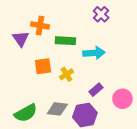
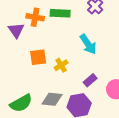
green rectangle: (65, 41) -> (60, 13), moved
cyan arrow: (94, 53) -> (88, 44), turned 60

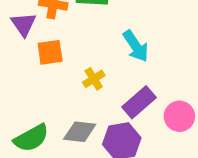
orange square: (38, 57) -> (50, 52), moved
purple rectangle: (90, 80) -> (139, 102), size x1.5

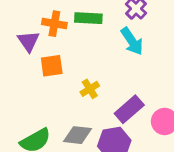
cyan arrow: (136, 46) -> (132, 41), moved

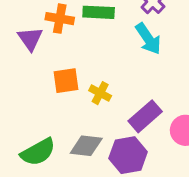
orange square: (52, 66) -> (66, 81), moved
yellow cross: (90, 89) -> (100, 93), turned -30

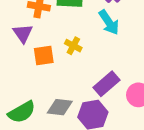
purple triangle: (30, 39) -> (23, 33), moved
yellow cross: (100, 93) -> (73, 46), moved

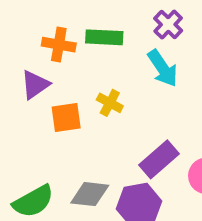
purple triangle: (23, 33) -> (35, 85), turned 30

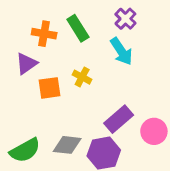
green rectangle: (104, 37) -> (78, 28), turned 55

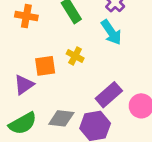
orange cross: (44, 34) -> (26, 16), moved
purple triangle: (26, 63) -> (24, 85), moved

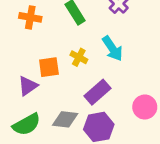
cyan arrow: (111, 32) -> (112, 49), moved
purple rectangle: (109, 95) -> (97, 92), moved

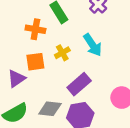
orange cross: (30, 17) -> (35, 29), moved
yellow cross: (79, 57) -> (62, 53), turned 32

